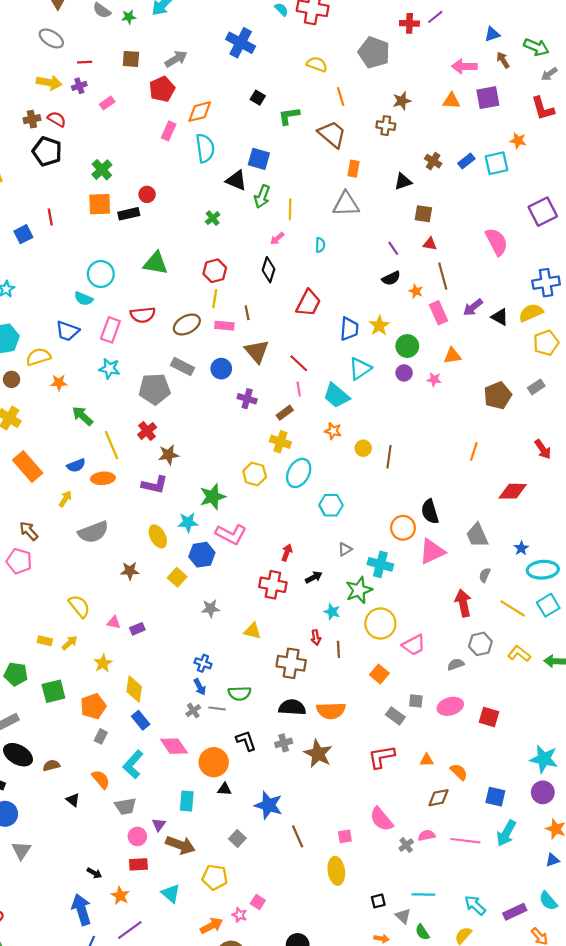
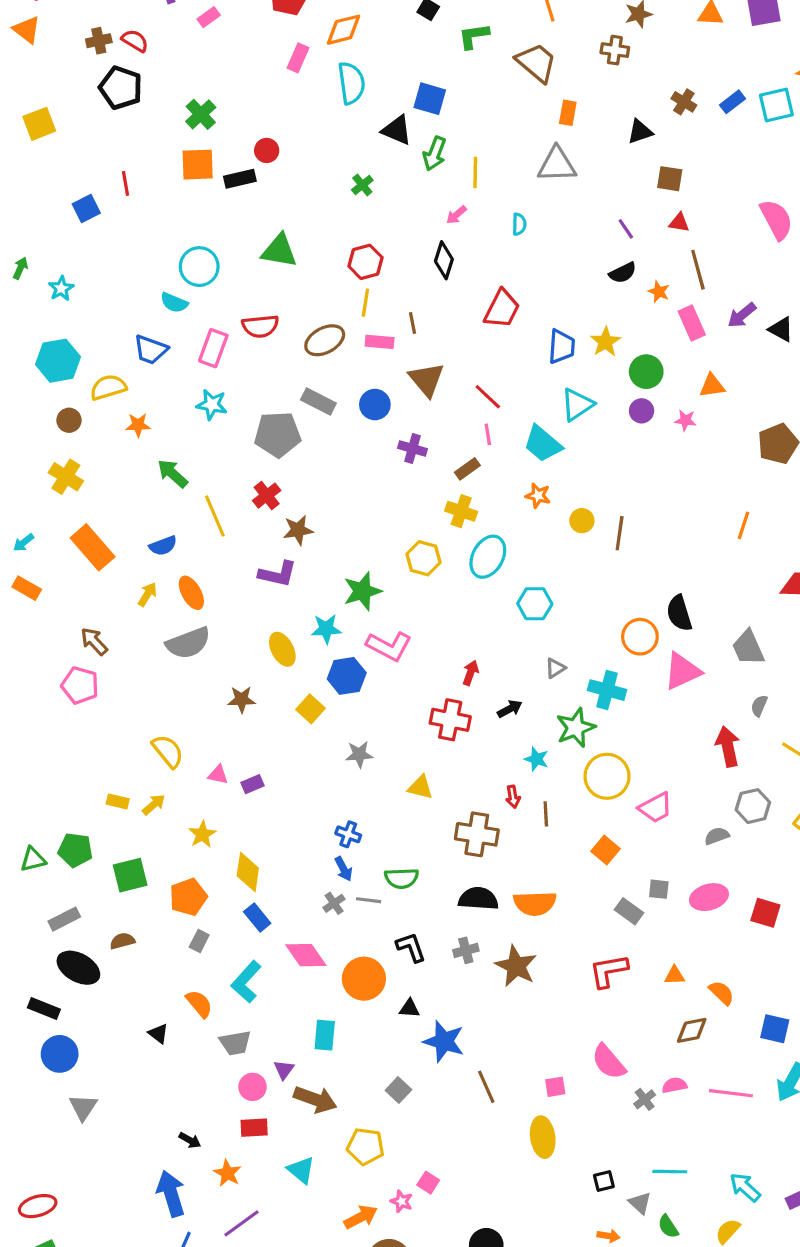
orange ellipse: (103, 478) -> (191, 593), moved, turned 65
brown semicircle: (51, 765) -> (122, 941), moved
black triangle: (224, 789) -> (409, 1008), moved

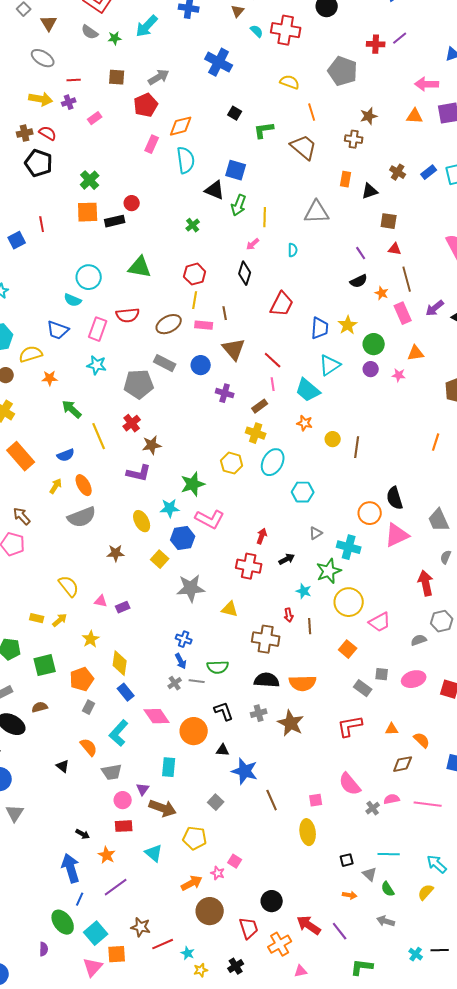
orange rectangle: (568, 113) -> (346, 179), moved
gray star: (359, 754) -> (191, 588), size x1.6

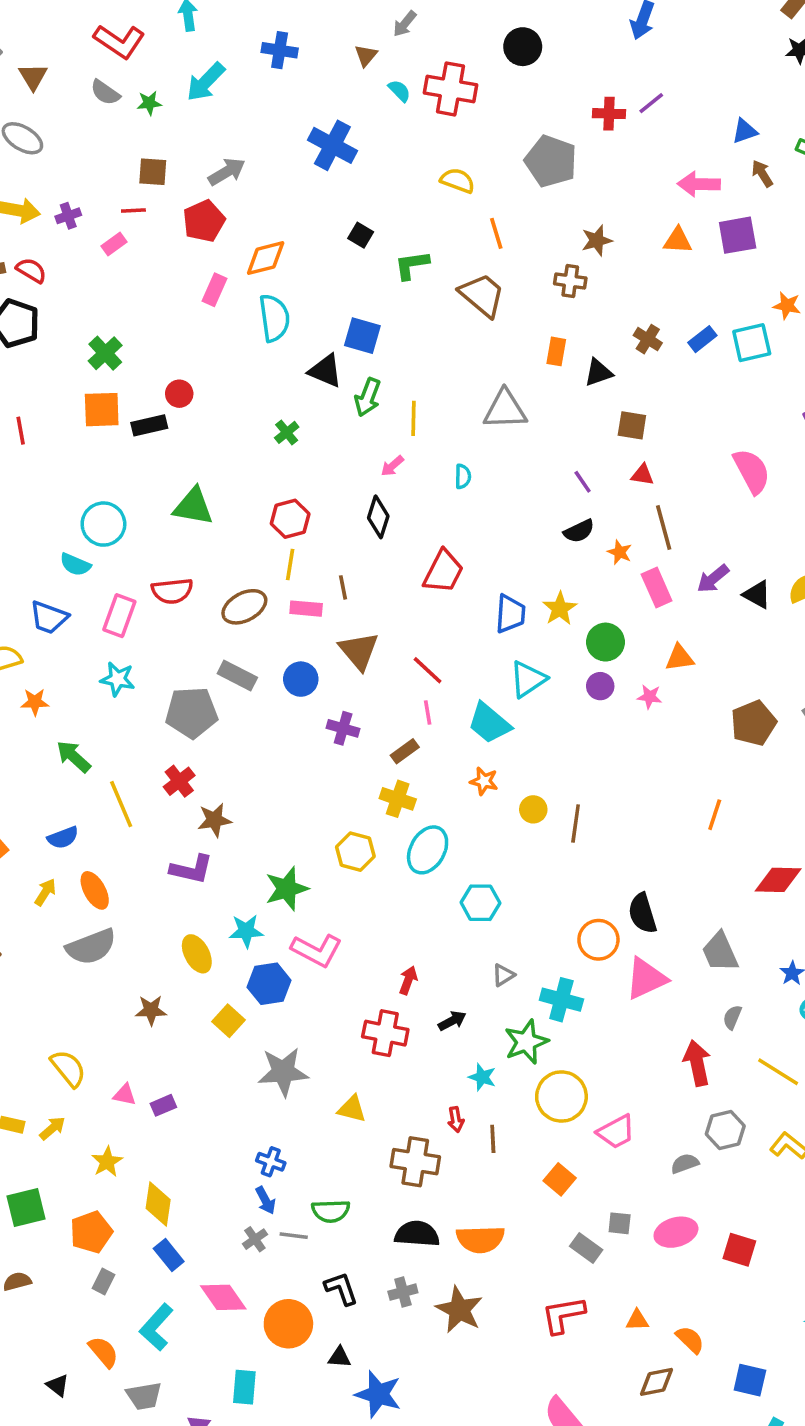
red line: (74, 80) -> (133, 210), moved

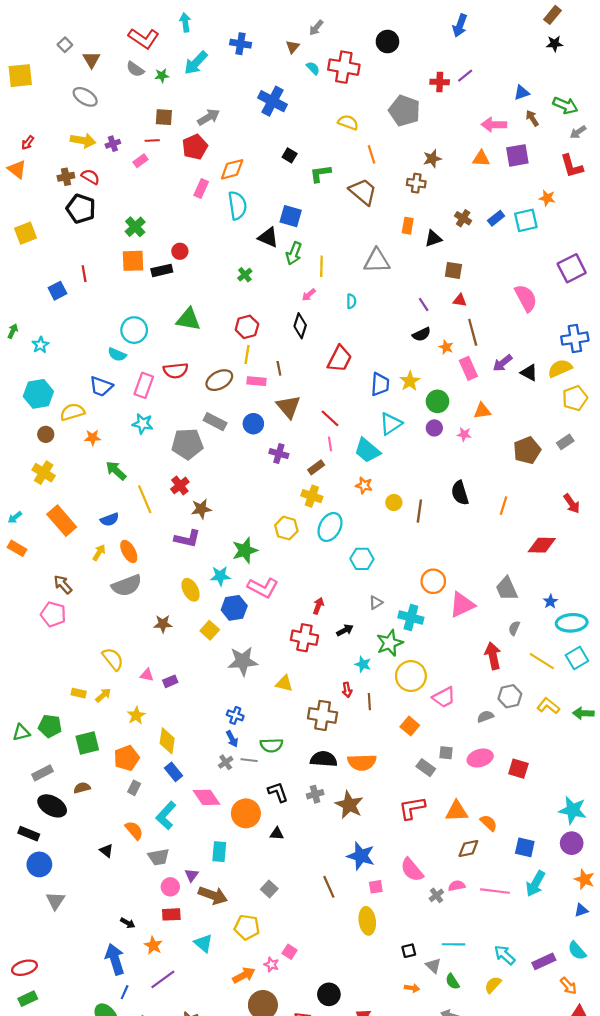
black semicircle: (642, 913) -> (460, 493), moved
orange triangle: (637, 1320) -> (457, 811), size x1.6
blue star: (378, 1394) -> (361, 856), moved

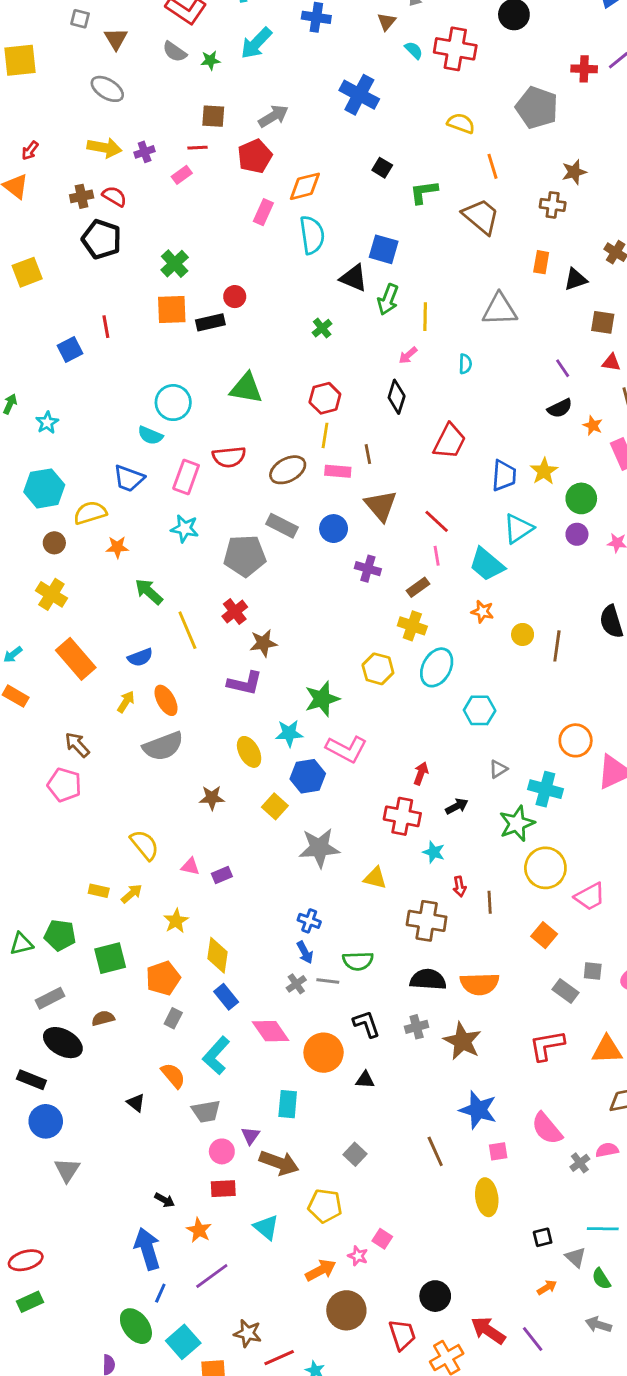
gray square: (65, 45) -> (80, 19), turned -32
cyan star: (363, 664) -> (434, 852), moved
orange arrow: (412, 988) -> (547, 1287), turned -40

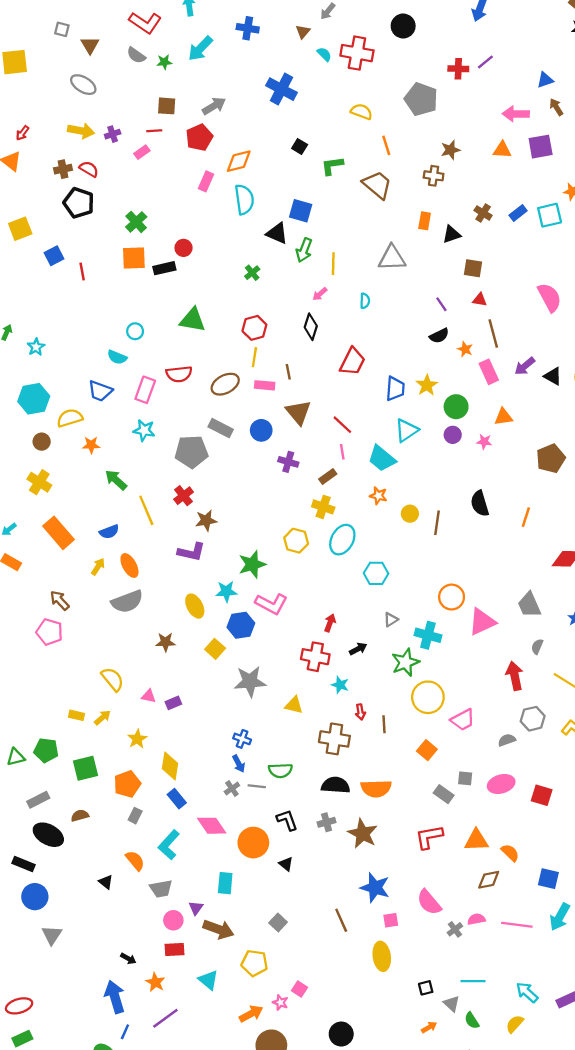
blue square: (70, 350) -> (54, 256), moved
cyan circle: (173, 403) -> (135, 331), size x0.6
black triangle: (365, 1080) -> (286, 864), turned 35

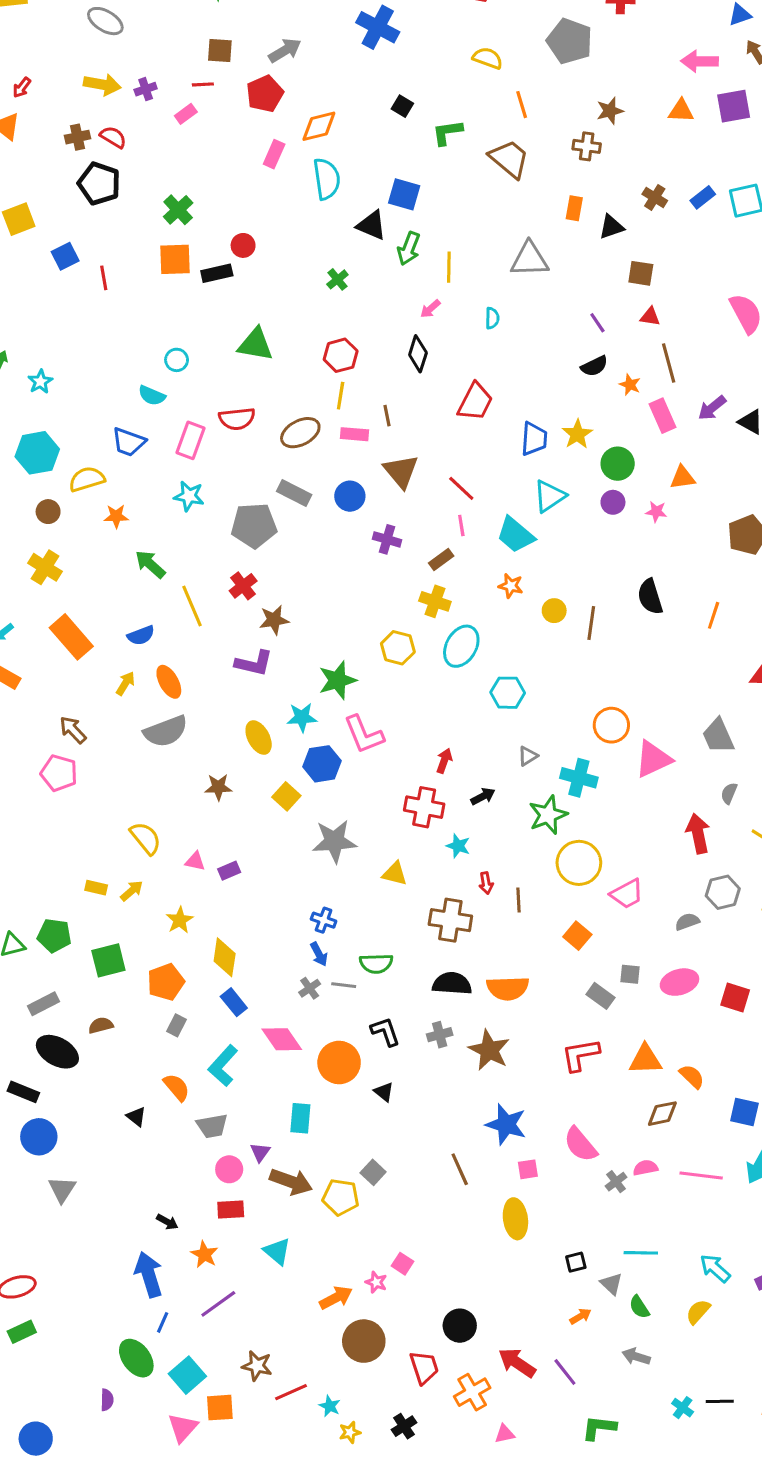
pink L-shape: (271, 604) -> (364, 734), turned 40
yellow pentagon: (254, 963) -> (341, 1197), moved

